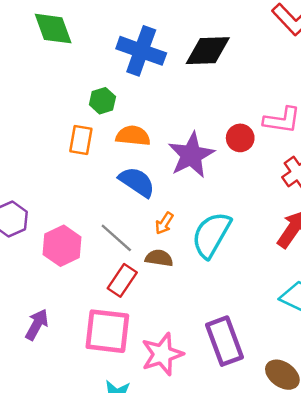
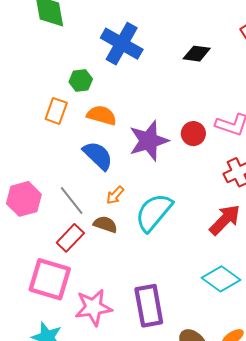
black diamond: (208, 51) -> (197, 54), moved, size x0.7

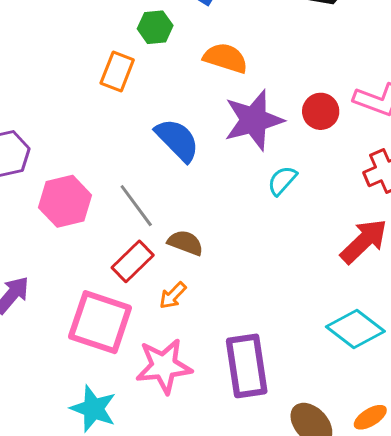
orange semicircle: (102, 115) -> (225, 58), moved
orange arrow: (115, 195) -> (173, 296), moved
cyan semicircle: (154, 212) -> (282, 181), moved, size x0.5

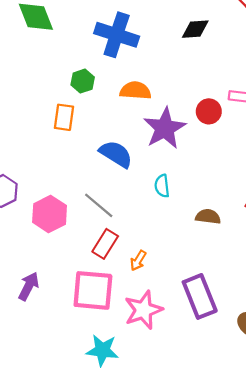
cyan semicircle: (282, 181) -> (162, 186), moved, turned -35
brown semicircle: (185, 243) -> (208, 217), moved

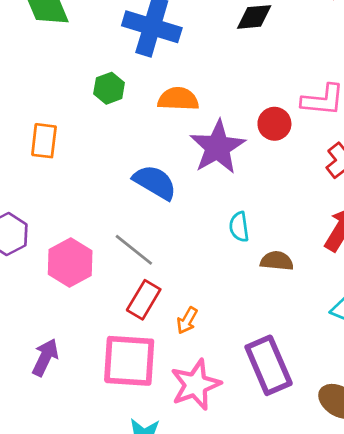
orange rectangle: (64, 117) -> (44, 141), moved
cyan semicircle: (162, 186) -> (239, 227), moved

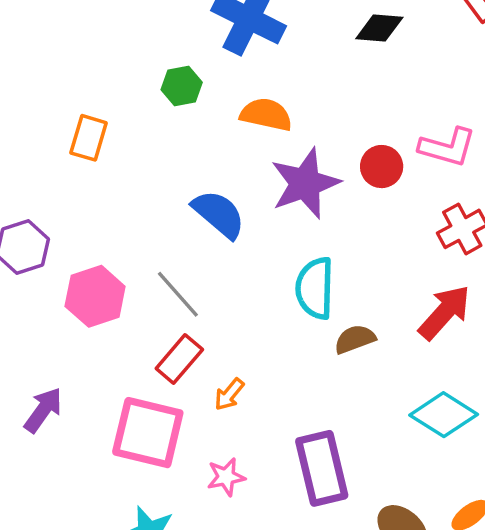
cyan semicircle: (239, 227) -> (315, 288), size x1.6
brown semicircle: (277, 261) -> (355, 339), turned -36
pink star: (196, 385) -> (226, 477), size x0.6

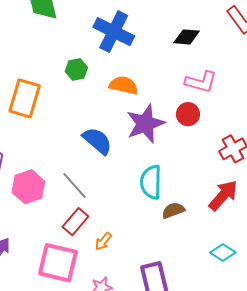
orange rectangle: (89, 138) -> (25, 98), size x1.5
pink L-shape: (447, 147) -> (201, 82), moved
cyan diamond: (444, 415) -> (223, 252), size x0.7

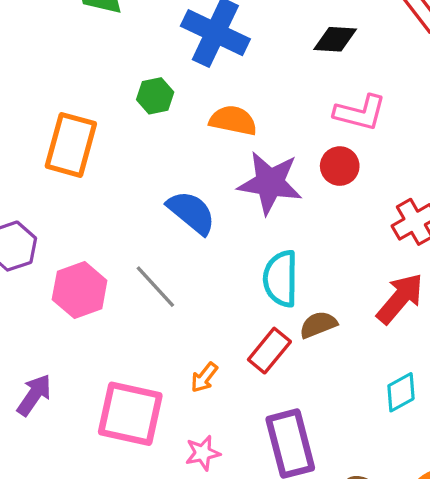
purple star: (145, 124) -> (270, 183), turned 30
red rectangle: (75, 222) -> (269, 351), moved
cyan diamond: (223, 252) -> (401, 392), turned -60

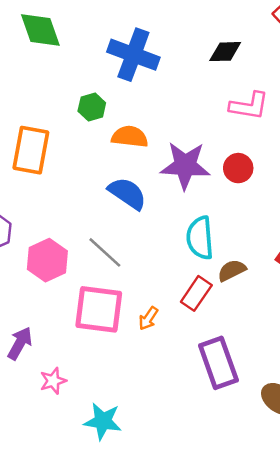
orange semicircle: (233, 120) -> (130, 137), moved
red circle: (340, 166) -> (238, 168), moved
pink square: (130, 414) -> (99, 309), moved
pink star: (203, 453) -> (53, 381), moved

